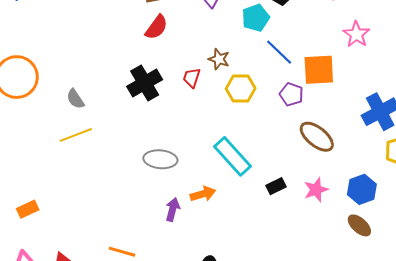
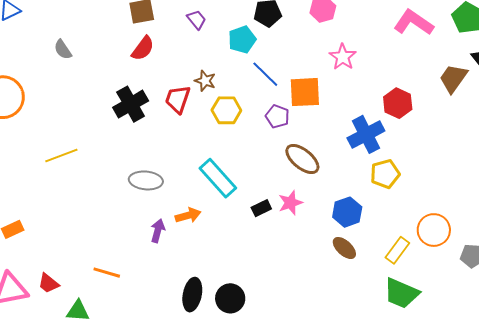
red trapezoid: (192, 78) -> (178, 99), size x1.4
gray semicircle: (75, 99) -> (63, 50), moved
pink star: (316, 190) -> (290, 203), moved

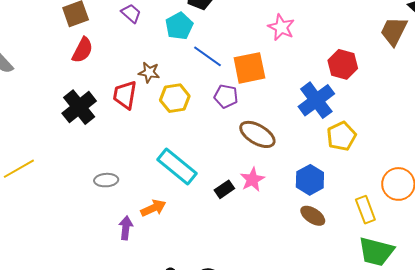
gray ellipse: (146, 180) -> (106, 180), size x0.7
yellow rectangle: (397, 250) -> (365, 210), turned -48

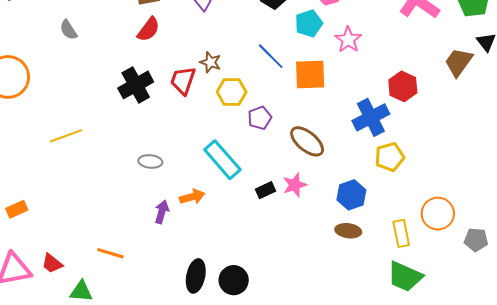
cyan pentagon: (179, 26) -> (309, 23), moved
purple pentagon: (226, 96) -> (260, 118), moved, turned 30
brown ellipse: (313, 216) -> (348, 231), turned -35

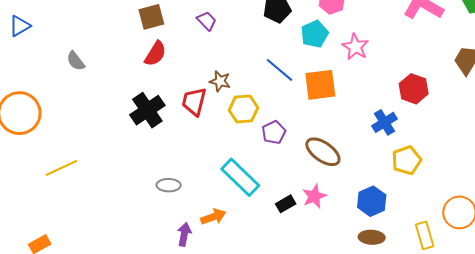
blue cross: (371, 117) -> (384, 122), size x0.7
yellow line: (66, 136) -> (61, 168), moved

